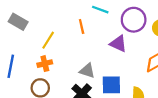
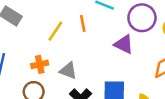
yellow line: (48, 40) -> (55, 31), moved
gray triangle: (87, 71) -> (68, 71), moved

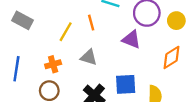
gray triangle: (68, 71) -> (89, 57), moved

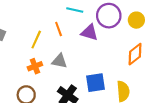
purple triangle: (131, 39) -> (89, 32), moved
orange cross: (53, 64) -> (35, 66), moved

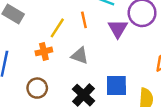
purple triangle: (89, 32) -> (118, 29), turned 36
orange cross: (35, 66) -> (44, 51), moved

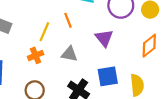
purple triangle: (118, 29) -> (104, 38), moved

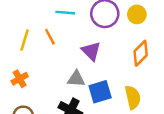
yellow line: (44, 32) -> (25, 40), moved
gray triangle: (69, 54) -> (76, 79), moved

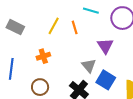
gray triangle: (76, 79) -> (89, 66), turned 35
blue square: (100, 92) -> (106, 80), turned 36

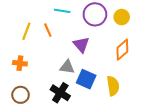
orange cross: (43, 56) -> (20, 63), turned 32
gray triangle: (89, 66) -> (67, 67), turned -35

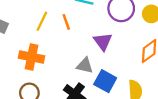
orange cross: (20, 63) -> (32, 57), size x1.5

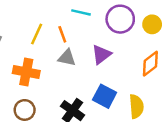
purple triangle: (103, 42) -> (101, 54), turned 30
gray triangle: (85, 65) -> (67, 58), moved

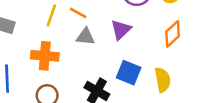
orange line: (62, 34) -> (78, 13), turned -35

